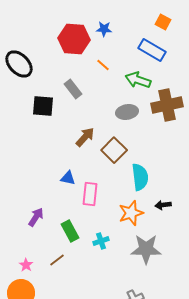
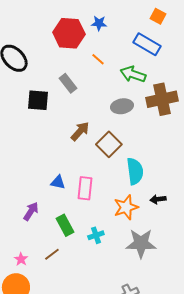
blue triangle: (68, 178) -> (58, 182), moved

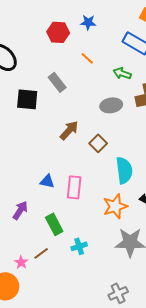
red hexagon: (69, 33) -> (58, 32), size x0.7
green arrow: (133, 74) -> (122, 73), size x0.7
brown square: (109, 144) -> (98, 143), size x0.7
cyan cross: (96, 235) -> (79, 246), moved
pink star: (21, 259) -> (21, 262), moved

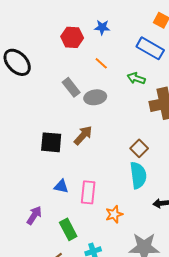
black square: (27, 99) -> (51, 142), moved
gray ellipse: (111, 105) -> (95, 97), moved
brown square: (98, 143) -> (139, 148), moved
orange star: (115, 206) -> (114, 214), moved, size x0.7

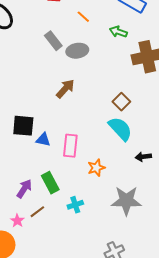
black square: (51, 142) -> (23, 126), moved
cyan semicircle: (138, 175) -> (120, 129), turned -36
purple arrow: (34, 215) -> (24, 189), moved

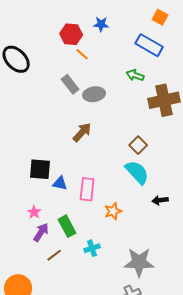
orange line: (83, 17) -> (82, 54), moved
gray star: (126, 201) -> (139, 262), moved
pink star: (17, 221) -> (34, 212), moved

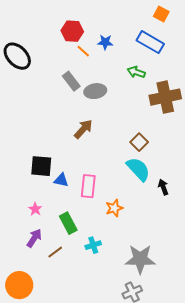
blue star: (101, 24) -> (105, 42), moved
black arrow: (160, 200) -> (163, 187), moved, turned 77
purple arrow: (41, 232) -> (34, 238), moved

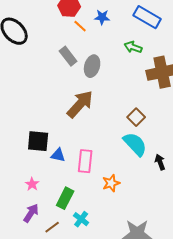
gray ellipse: (95, 91) -> (92, 66), turned -65
brown arrow: (83, 129) -> (80, 104), size x1.4
green rectangle: (68, 223) -> (65, 198), turned 55
cyan cross: (93, 245) -> (81, 219), moved, turned -35

